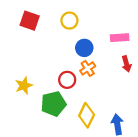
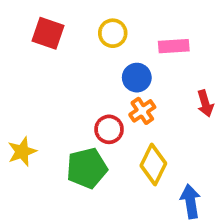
pink rectangle: (120, 38) -> (174, 46), moved
yellow star: (24, 86) -> (22, 152), moved
yellow diamond: (87, 115) -> (153, 165), moved

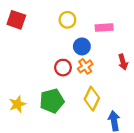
red square: (48, 33) -> (16, 20), moved
red circle: (109, 129) -> (63, 68), moved
yellow star: (22, 152) -> (17, 104), moved

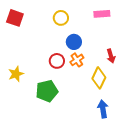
pink rectangle: (104, 28) -> (102, 14), moved
yellow diamond: (92, 99) -> (99, 78), moved
yellow star: (17, 104) -> (16, 74), moved

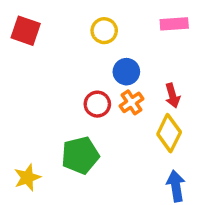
red arrow: (111, 56) -> (172, 96), moved
yellow star: (16, 74) -> (27, 178), moved

